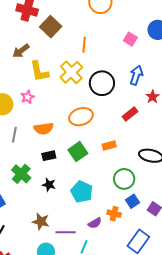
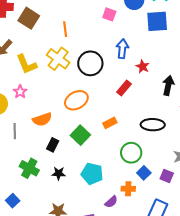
black rectangle: (49, 156) -> (53, 145), turned -40

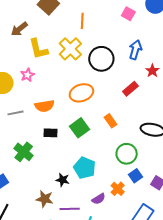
orange rectangle: (110, 123) -> (110, 121), turned 72
gray line: (15, 131) -> (15, 113), turned 70
black rectangle: (53, 145) -> (50, 133), turned 56
black star: (59, 173) -> (63, 180), moved
orange cross: (128, 189) -> (118, 189), turned 32

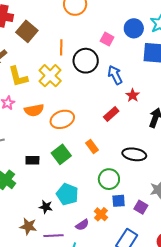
blue arrow: (135, 50) -> (115, 75), turned -42
black circle: (101, 59) -> (86, 61), moved
orange semicircle: (44, 106) -> (34, 110), moved
blue square: (136, 176) -> (119, 201), turned 32

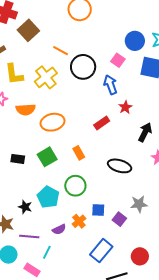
pink square: (107, 39) -> (118, 60), moved
orange line: (61, 47) -> (61, 51), turned -70
green circle: (109, 179) -> (75, 186), moved

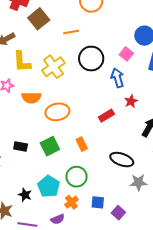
orange line: (61, 51) -> (71, 32), moved, turned -42
gray star: (139, 204) -> (138, 182), moved
orange cross: (79, 221) -> (71, 202), moved

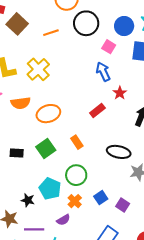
black circle: (91, 58) -> (86, 23), moved
blue square: (98, 202) -> (101, 198), turned -32

